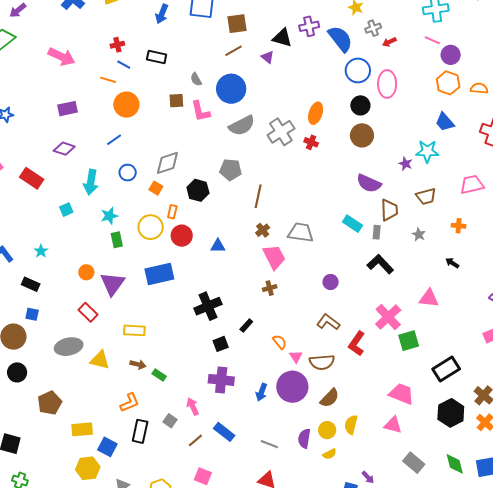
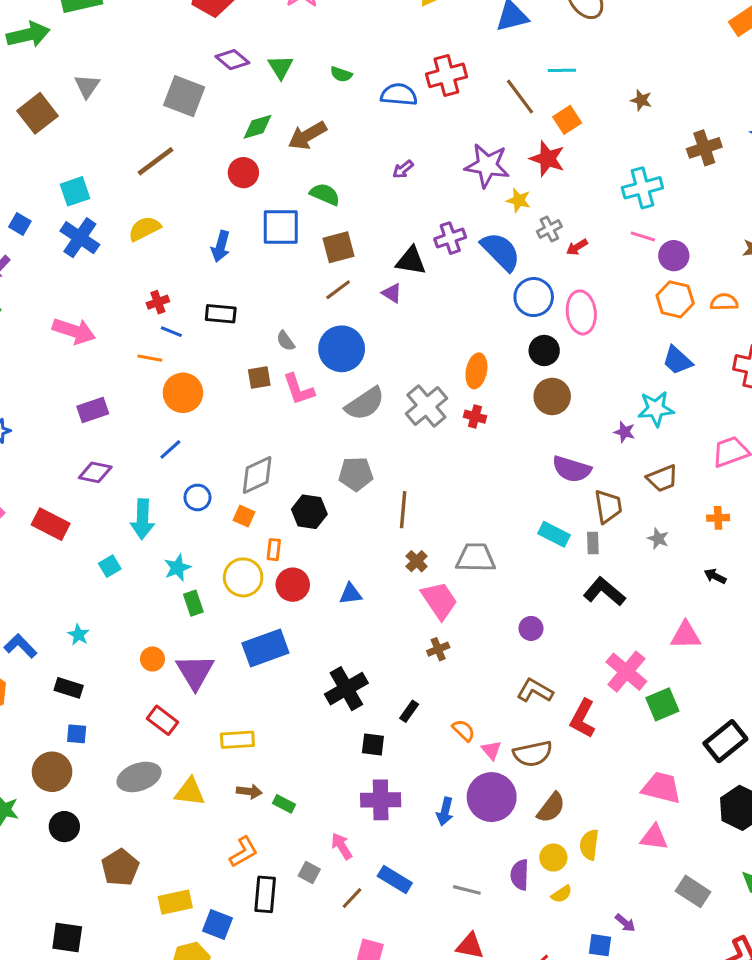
black square: (221, 344) -> (373, 744), turned 35

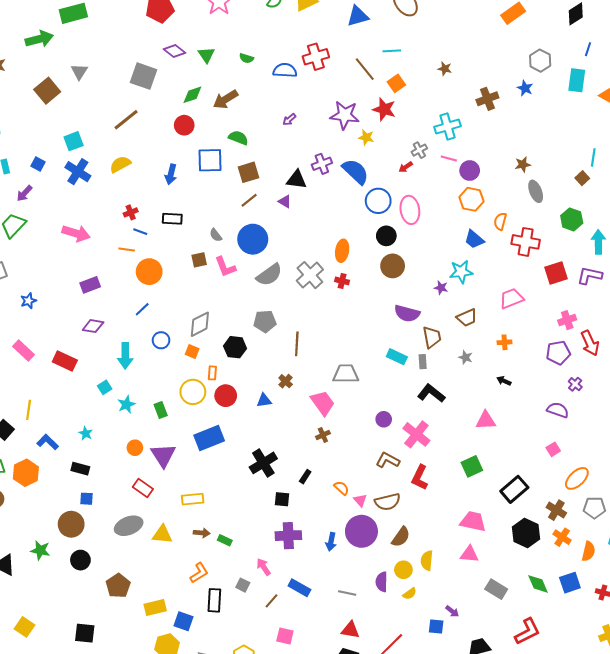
gray cross: (549, 229) -> (419, 150), moved
orange semicircle: (724, 302) -> (500, 221), moved, turned -72
brown cross: (417, 561) -> (286, 381), moved
cyan star: (177, 568) -> (126, 404), moved
pink cross: (626, 672) -> (416, 434), moved

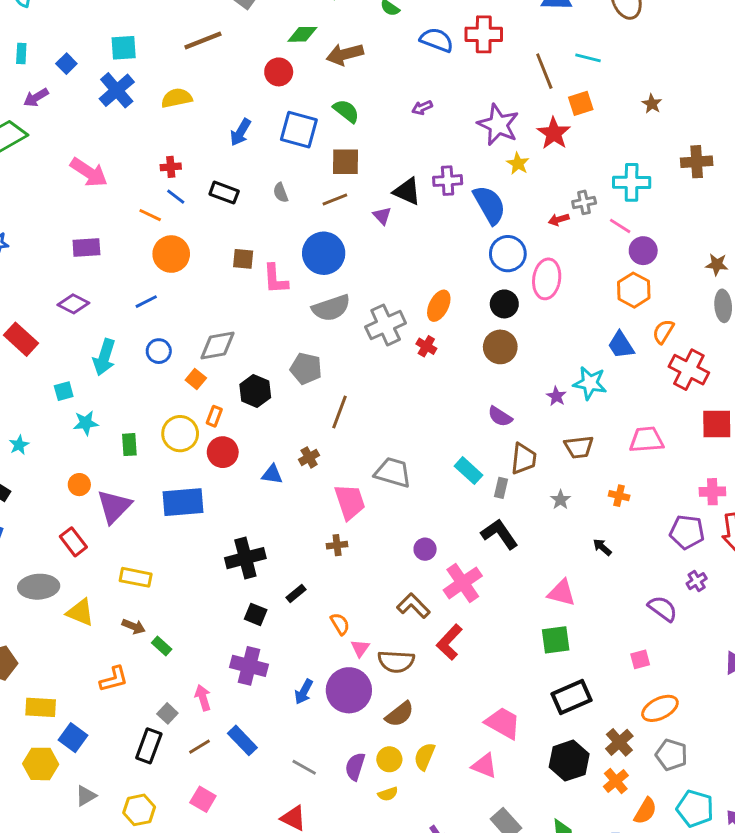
gray semicircle: (216, 235) -> (281, 193), moved
purple semicircle: (407, 313) -> (500, 417), size x0.7
green square: (472, 466) -> (556, 640), moved
black rectangle: (214, 600) -> (149, 746), moved

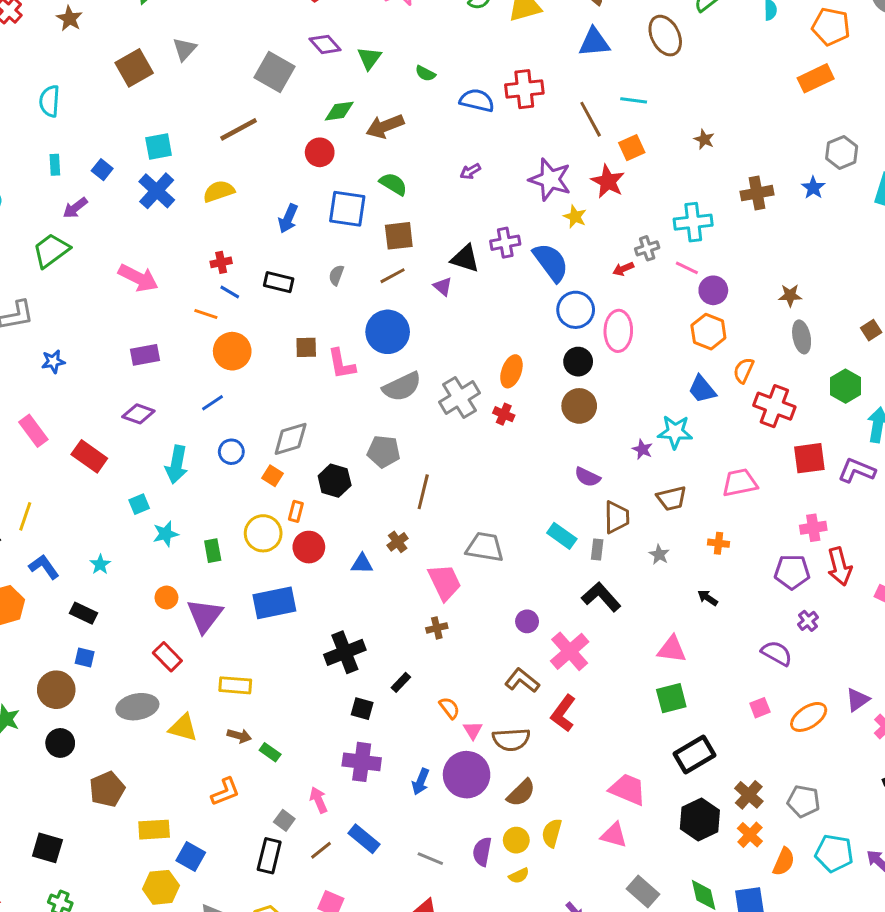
gray semicircle: (281, 193) -> (336, 275), turned 48
orange ellipse: (660, 708) -> (809, 717), moved

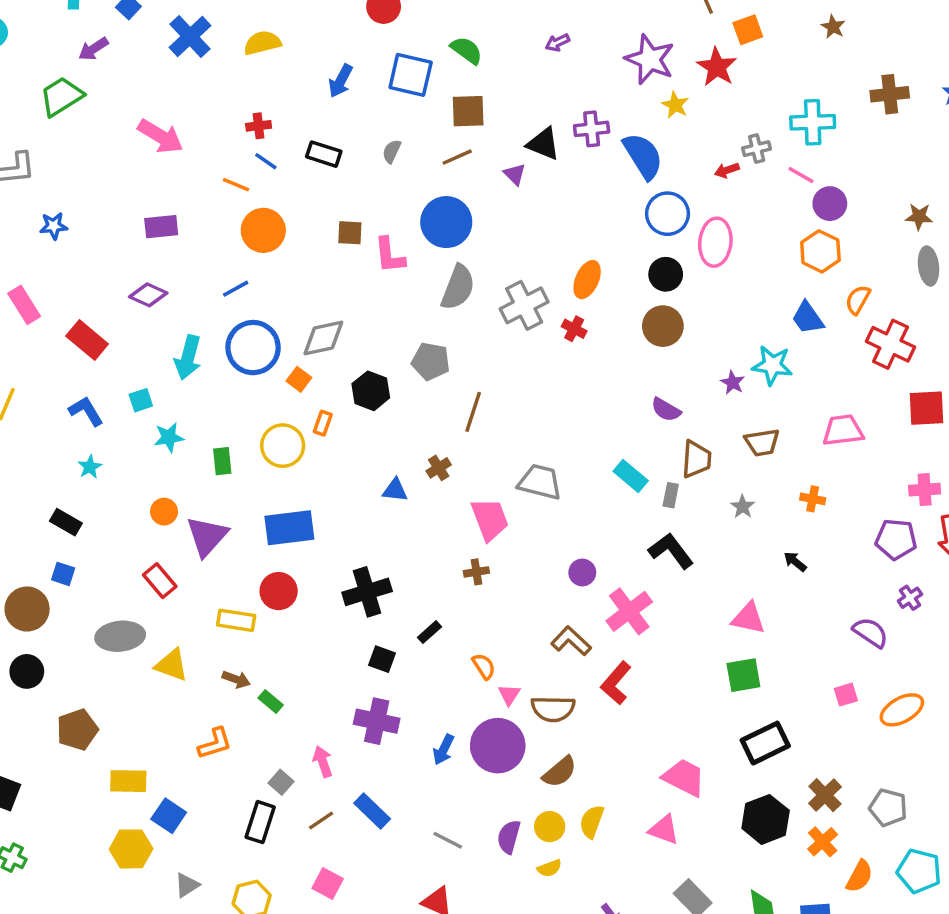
gray semicircle: (402, 387) -> (458, 287), turned -48
blue circle: (231, 452) -> (253, 348), size x1.8
red circle: (309, 547) -> (279, 591), moved
blue L-shape: (44, 567) -> (86, 411), moved

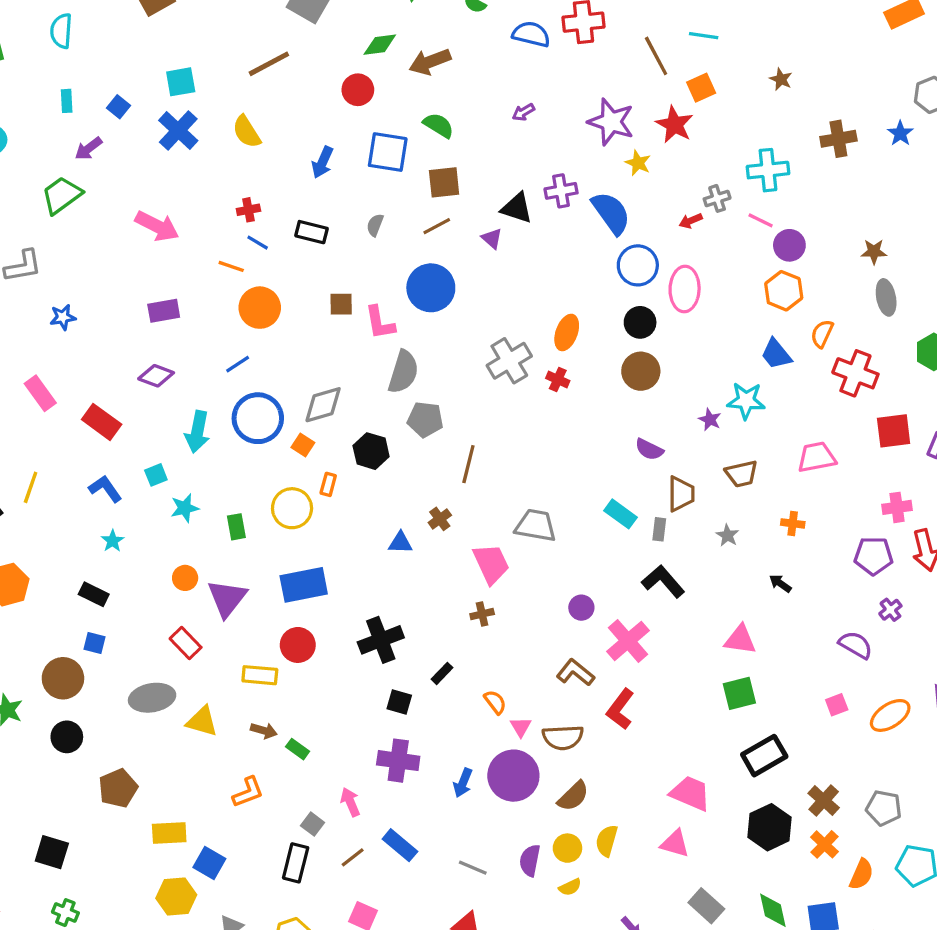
yellow semicircle: (262, 43) -> (247, 132), turned -104
gray semicircle: (458, 287) -> (403, 372), moved

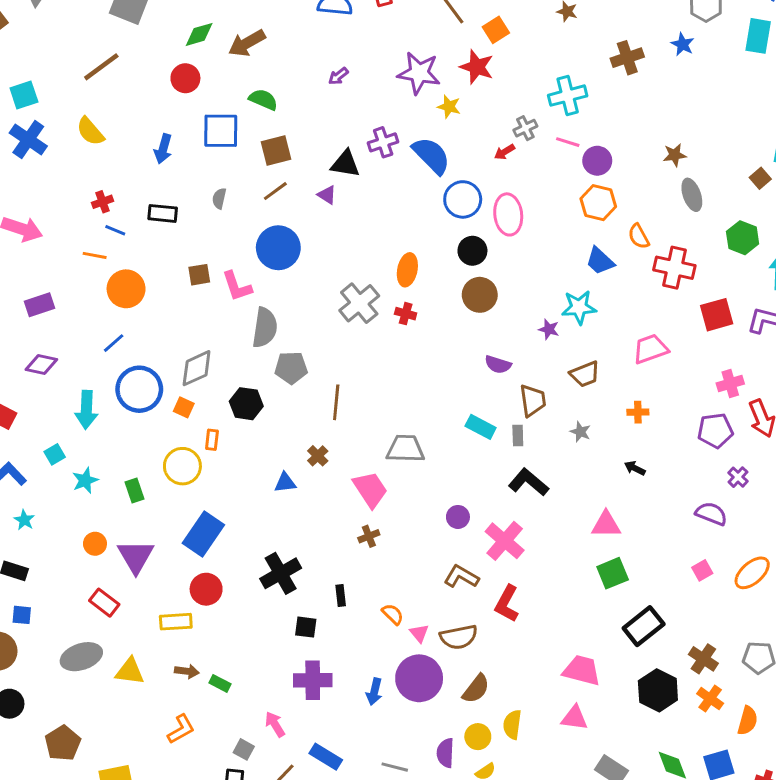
orange semicircle: (822, 334) -> (639, 236), turned -45
blue rectangle: (304, 585) -> (203, 534), turned -36
black rectangle: (442, 673) -> (341, 595), turned -42

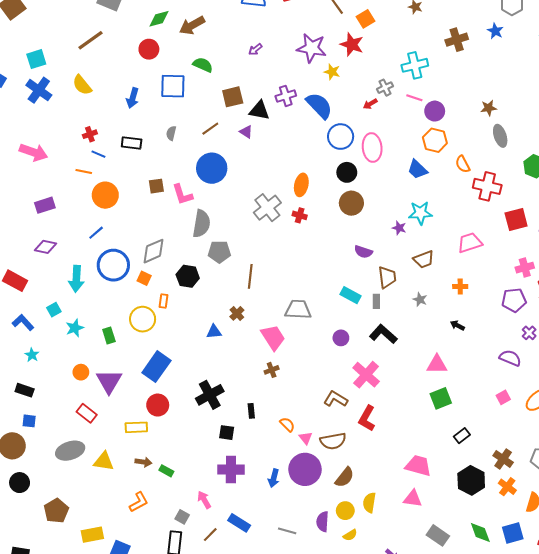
brown square: (276, 150) -> (233, 97), moved
blue trapezoid: (600, 261) -> (417, 169), moved
purple circle: (458, 517) -> (341, 338), moved
black rectangle: (644, 626) -> (462, 436), size x0.6

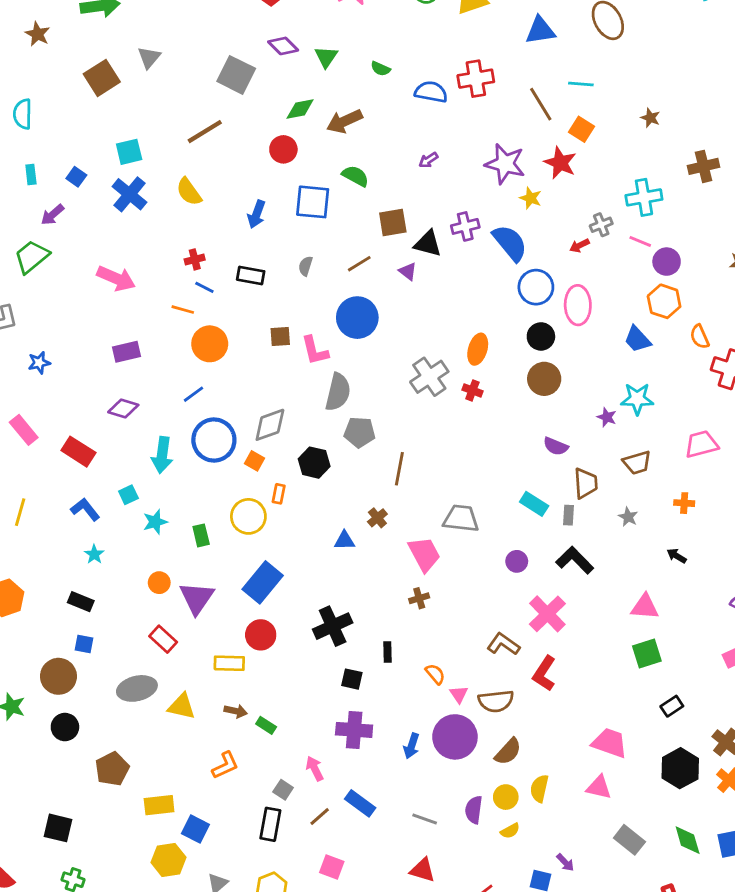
orange square: (366, 19) -> (581, 129), turned -30

